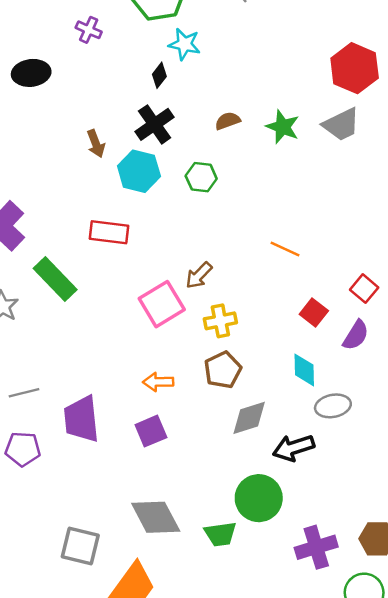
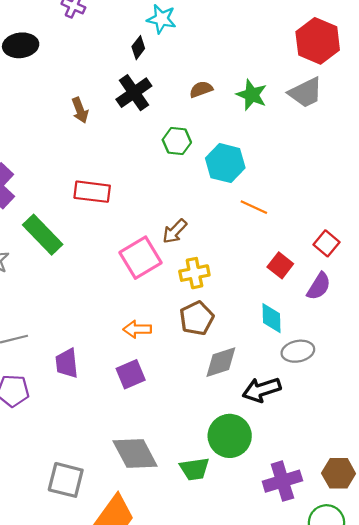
cyan hexagon: (139, 171) -> (225, 163), moved
purple trapezoid: (81, 419) -> (67, 363), size x0.7

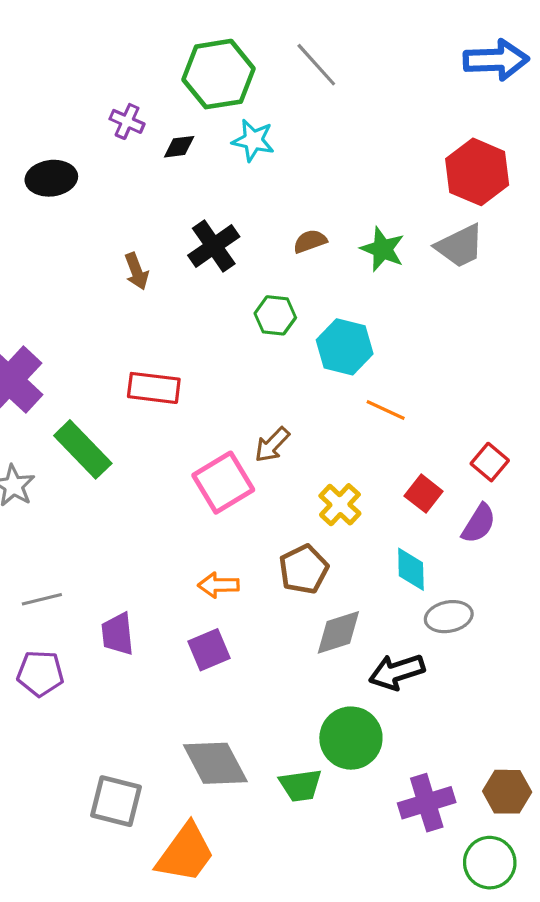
black diamond: (138, 48) -> (179, 147), moved, turned 45
yellow cross: (194, 273) -> (340, 505), moved, turned -36

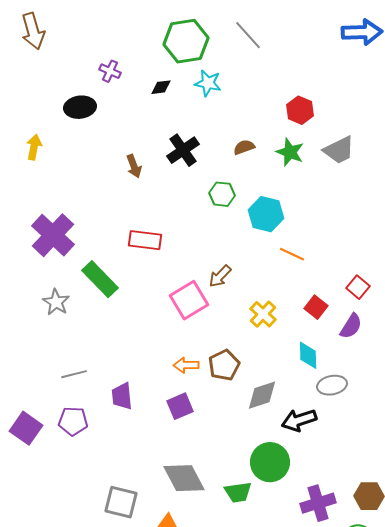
purple cross: (127, 121) -> (110, 71), moved
red hexagon: (477, 172) -> (300, 110), moved, size x0.7
brown pentagon: (304, 569) -> (224, 365), moved

